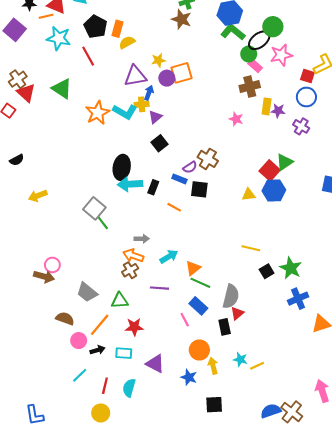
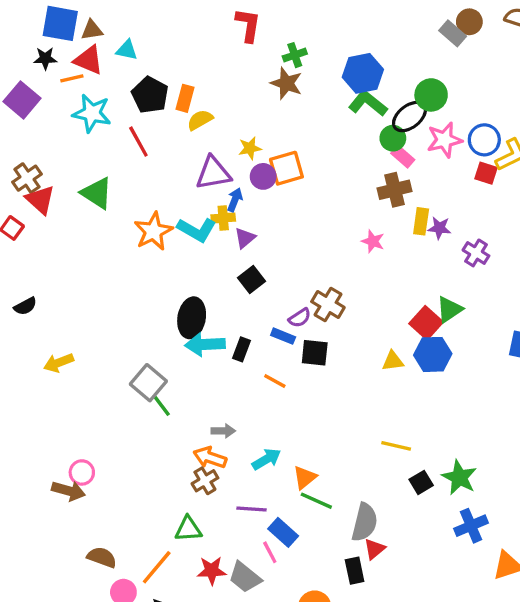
blue circle: (306, 97) -> (484, 140), moved
gray trapezoid: (87, 292) -> (245, 577), moved
blue rectangle: (198, 306) -> (283, 532), moved
pink line: (185, 320) -> (270, 552), moved

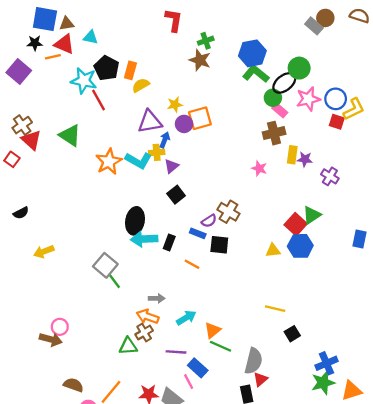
cyan star: (92, 113) -> (84, 81), moved
green star: (459, 477) -> (323, 383), moved, turned 30
green triangle: (188, 529) -> (128, 346), moved

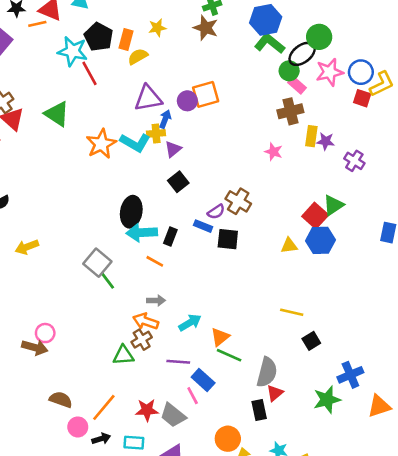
yellow star: (175, 105) -> (157, 28), moved
orange line: (192, 264) -> (155, 261), moved
green star: (323, 383) -> (327, 400), moved

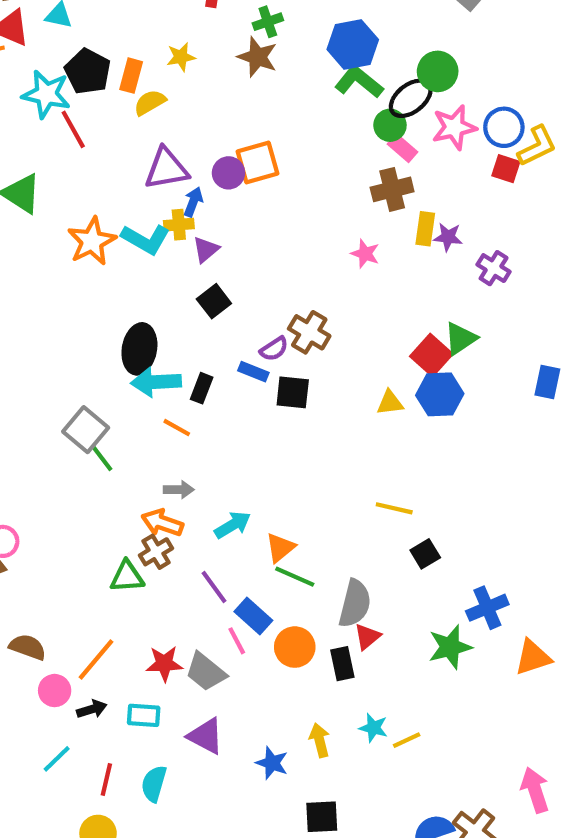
purple line: (178, 362) -> (214, 587), turned 50
orange circle: (228, 439) -> (295, 647), moved

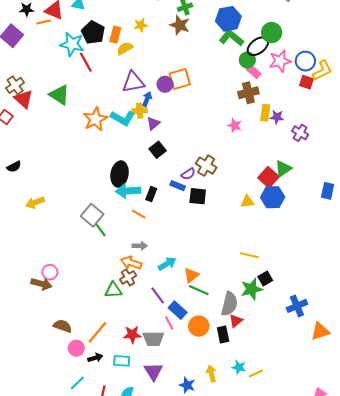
green star: (450, 647) -> (252, 289), moved
gray trapezoid: (206, 672) -> (153, 339), turned -40
purple triangle: (206, 736) -> (153, 371), turned 30

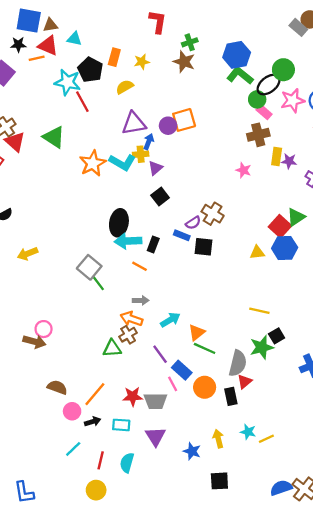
orange rectangle: (115, 35) -> (114, 57), moved

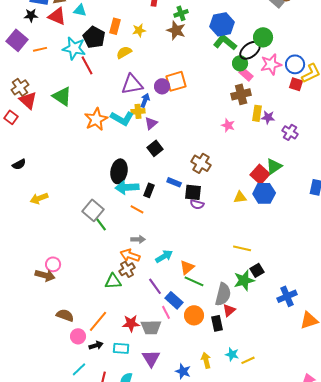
orange line: (37, 58) -> (40, 49), moved
purple semicircle: (193, 223) -> (197, 204), moved, turned 48

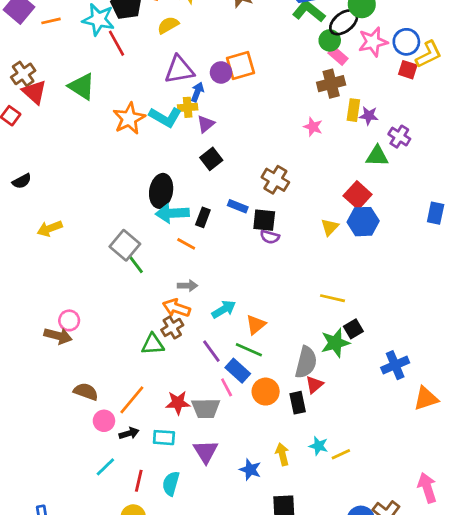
green triangle: (274, 166) -> (377, 156), moved, turned 36
yellow triangle: (240, 197) -> (330, 227), turned -40
green line: (194, 281) -> (249, 350), moved

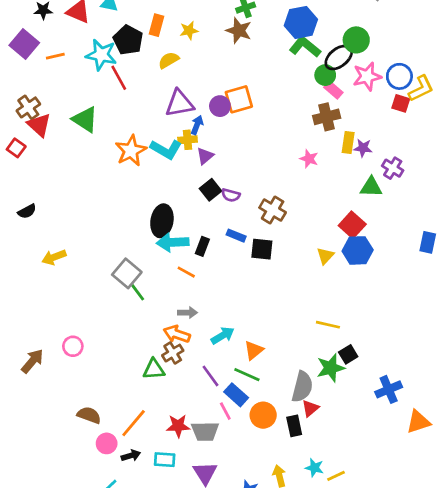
purple semicircle: (270, 237) -> (231, 195), moved
brown arrow: (58, 336) -> (32, 361), moved, turned -65

